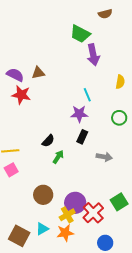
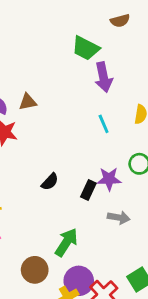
cyan line: (87, 95) -> (104, 124), moved
purple star: (79, 114) -> (109, 179), moved
black semicircle: (48, 141) -> (50, 182), moved
green arrow: (58, 157) -> (66, 242), moved, size x1.5

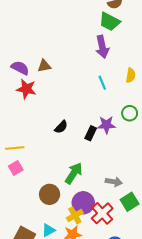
green trapezoid: (86, 48) -> (110, 22), moved
gray arrow: (119, 218) -> (114, 182), moved

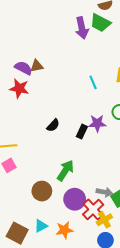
purple arrow: (102, 47) -> (82, 28), moved
purple semicircle: (20, 68) -> (23, 68), moved
gray arrow: (114, 182) -> (104, 192), moved
yellow cross: (75, 215) -> (104, 220), moved

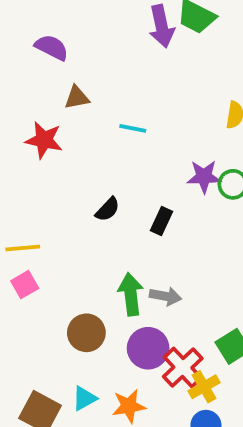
purple semicircle: (23, 68) -> (52, 47), moved
cyan line: (93, 82) -> (133, 128), moved, turned -56
purple star: (97, 123) -> (204, 177), moved
green arrow: (65, 171) -> (131, 294), turned -40
gray arrow: (104, 192) -> (165, 296), moved

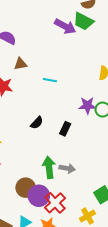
purple arrow: (162, 26) -> (65, 26), turned -50
purple circle: (148, 348) -> (39, 196), moved
red cross: (183, 367) -> (55, 203), moved

